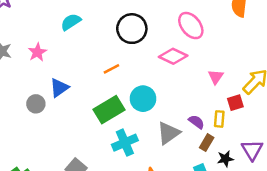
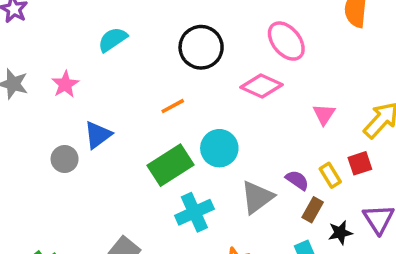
red square: (235, 103) -> (360, 163), moved
yellow rectangle: (219, 119) -> (330, 175), turned -35

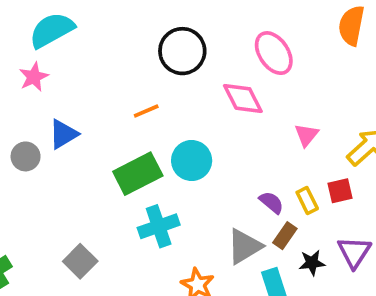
cyan semicircle: (113, 40) -> (52, 30), moved, size x1.4
pink diamond: (262, 86) -> (243, 98), turned 33
gray triangle: (257, 197) -> (244, 246), moved

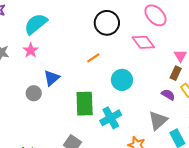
green rectangle: (138, 174) -> (85, 104), moved, turned -55
brown rectangle: (285, 236) -> (176, 73), moved

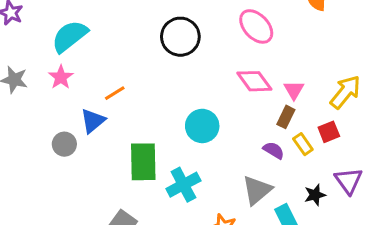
pink diamond: (143, 42) -> (254, 81), moved
orange line: (93, 58) -> (115, 93), moved

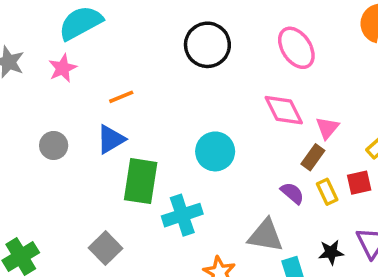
blue triangle: (93, 121) -> (111, 139), moved
gray triangle: (257, 190) -> (266, 236), turned 40

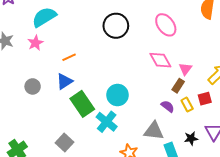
cyan circle: (215, 151) -> (117, 95), moved
green rectangle: (141, 181) -> (82, 104), turned -40
cyan cross: (182, 215) -> (107, 122), turned -30

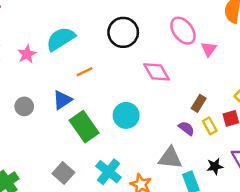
cyan semicircle: (44, 17) -> (61, 39), moved
orange line: (69, 57) -> (85, 72), moved
pink diamond: (160, 60) -> (156, 72), moved
pink triangle: (185, 69) -> (209, 49), moved
cyan cross: (107, 122) -> (109, 172), moved

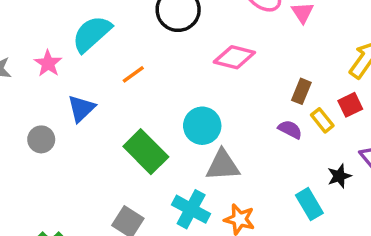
pink diamond: (156, 72) -> (234, 57), turned -36
blue triangle: (62, 100) -> (81, 108), moved
gray circle: (24, 106) -> (41, 139), moved
gray triangle: (170, 158) -> (223, 165), moved

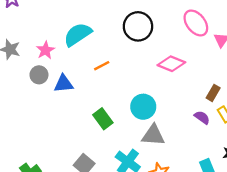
blue triangle: (81, 108) -> (64, 84), turned 30
gray circle: (41, 139) -> (39, 75), moved
green rectangle: (146, 152) -> (103, 119), size x0.7

